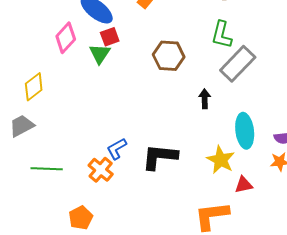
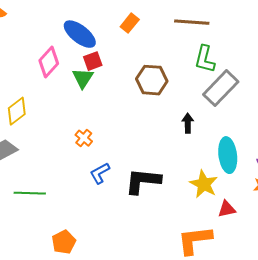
orange cross: (101, 170) -> (84, 138), moved, size x0.7

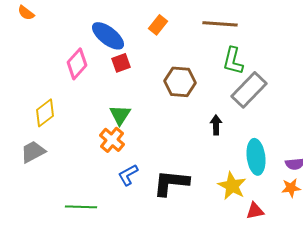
green triangle: (83, 78) -> (120, 115), moved
orange cross: (84, 138) -> (112, 140), size x1.4
green line: (30, 193) -> (81, 207), moved

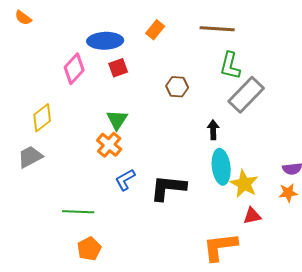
blue ellipse: (108, 36) -> (105, 41), turned -40
brown hexagon: (180, 82) -> (177, 87), size x0.7
cyan ellipse: (256, 157) -> (221, 167), moved
yellow star: (232, 186) -> (244, 184), moved

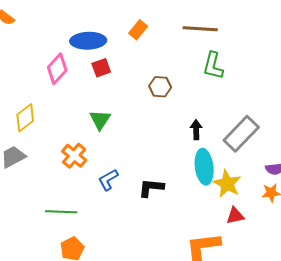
gray rectangle: (246, 95) -> (241, 134), moved
orange cross: (109, 145) -> (74, 156), moved
black L-shape: (168, 188) -> (151, 188), size x0.7

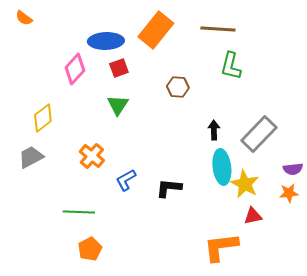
orange rectangle: (138, 30) -> (156, 30), size x1.8
green triangle: (100, 120) -> (118, 105), moved

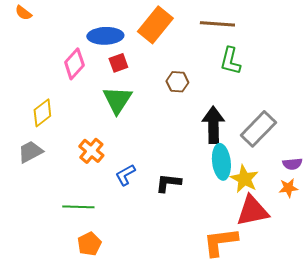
green triangle: (118, 105) -> (117, 100), size x1.4
black arrow: (214, 130) -> (213, 125), size x1.8
red triangle: (253, 216) -> (252, 211), size x1.8

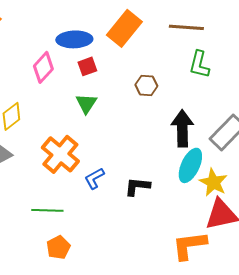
green triangle: (117, 100) -> (86, 103), size x0.7
orange cross: (91, 151) -> (60, 154), size x1.5
cyan ellipse: (221, 162) -> (190, 165), turned 32

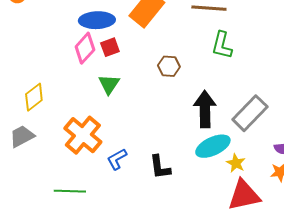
pink diamond: (43, 67) -> (85, 48), moved
cyan ellipse: (190, 165) -> (213, 146), turned 40
yellow star: (213, 182) -> (236, 163), size x0.7
black L-shape: (137, 186) -> (160, 167), turned -104

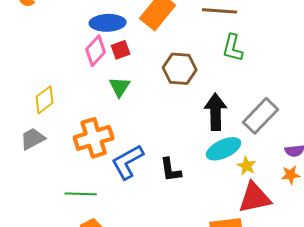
brown hexagon: (169, 66) -> (180, 69), size x1.5
orange cross: (83, 135) -> (94, 138), turned 33
blue L-shape: (117, 159) -> (128, 162), size x1.6

